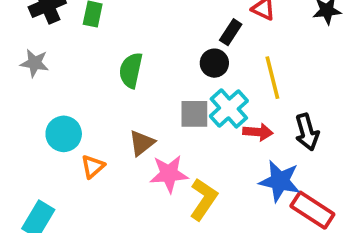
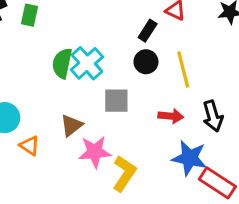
black circle: (214, 63) -> (146, 62), moved
cyan cross: (229, 108) -> (87, 63), moved
orange triangle: (93, 167) -> (30, 146), turned -45

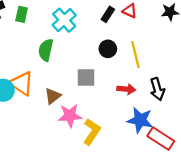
black rectangle: (148, 31) -> (108, 14), moved
cyan cross: (87, 63) -> (64, 20), moved
orange triangle: (30, 146) -> (22, 83), moved, size x1.6

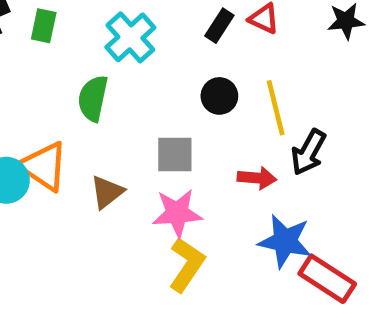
black arrow: (157, 89) -> (308, 152), moved, turned 45
pink star: (70, 116) -> (177, 213), moved

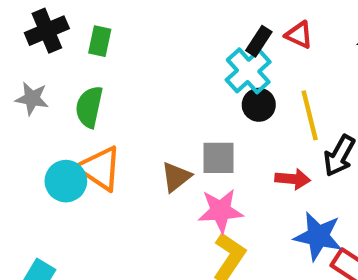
cyan cross: (130, 37) -> (248, 71), moved
green semicircle: (93, 98) -> (89, 107), moved
brown triangle: (107, 192) -> (176, 177), moved

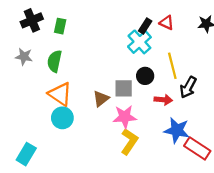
black circle: (259, 105) -> (145, 76), moved
cyan circle: (66, 181) -> (62, 118), moved

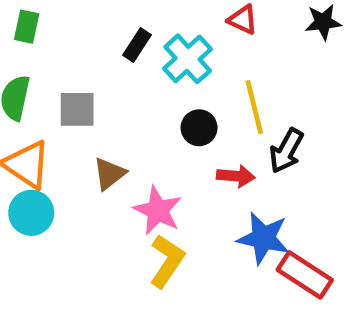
black rectangle: (145, 26) -> (137, 45), moved
gray square: (124, 88) -> (77, 109), moved
pink star: (125, 117) -> (158, 211), turned 30

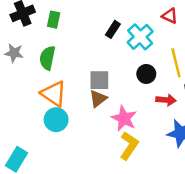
gray square: (77, 109) -> (99, 80), moved

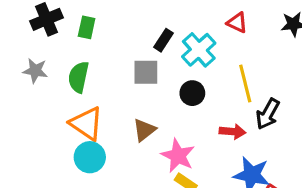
black circle: (146, 74) -> (192, 93), moved
gray square: (99, 80) -> (146, 72), moved

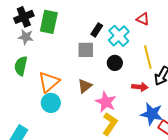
green rectangle: (87, 27) -> (49, 22), size x1.6
gray star: (35, 71) -> (26, 37), moved
green semicircle: (79, 77) -> (21, 66), moved
orange triangle: (87, 124) -> (49, 82), turned 45

